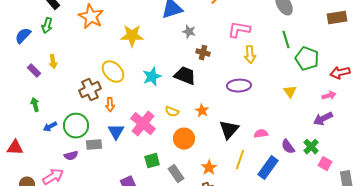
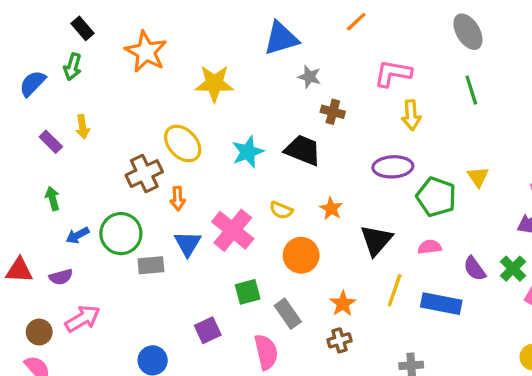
green pentagon: (307, 59) -> (436, 197), moved
purple semicircle: (71, 156) -> (61, 277), moved
blue rectangle: (268, 168) -> (441, 304), turned 65

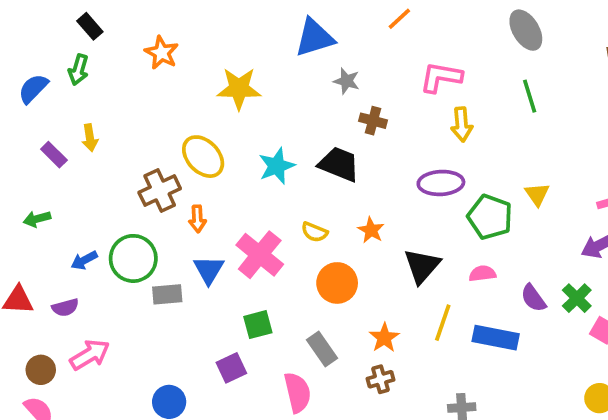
orange star: (146, 52) -> (162, 53), size x0.7
green arrow: (53, 199) -> (37, 219), moved, turned -90
green square: (248, 292) -> (258, 325), moved

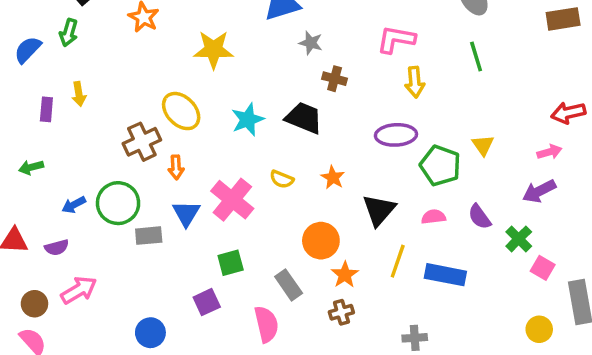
purple rectangle: (54, 155) -> (46, 109), turned 50
orange circle: (337, 283) -> (321, 241), moved
purple semicircle: (533, 298) -> (480, 217), moved

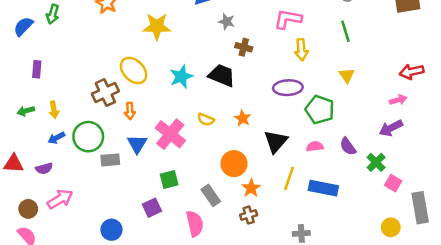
yellow arrow: (79, 94) -> (54, 110), moved
yellow triangle: (483, 145) -> (347, 75), moved

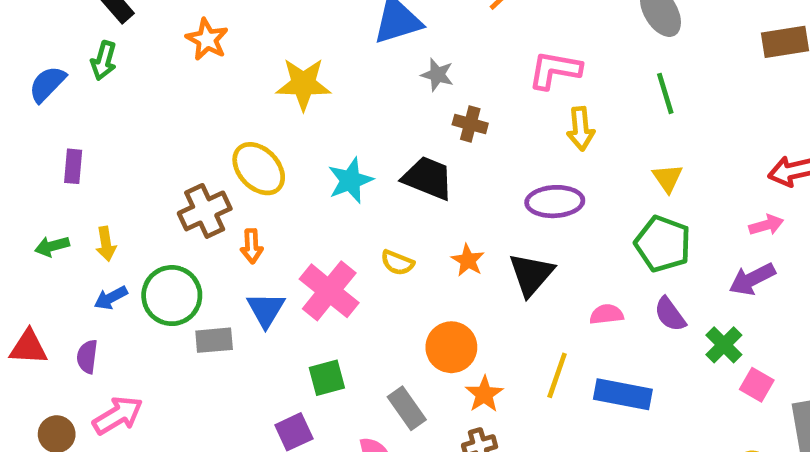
green pentagon: (320, 110) -> (663, 244), moved
black triangle: (276, 142) -> (531, 274), moved
purple semicircle: (44, 168) -> (87, 357), turned 112

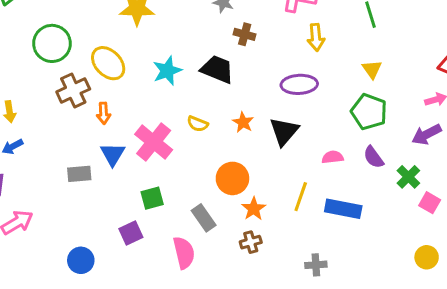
green circle: (172, 296) -> (52, 43), moved

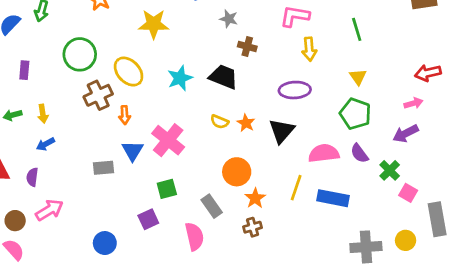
yellow semicircle: (198, 124) -> (220, 122), moved
pink semicircle: (333, 157) -> (324, 153), size x1.6
gray cross: (316, 265) -> (366, 247), moved, size x1.6

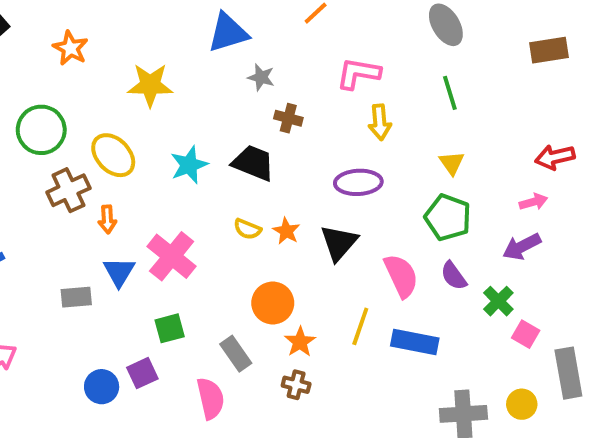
pink semicircle: (324, 153) -> (401, 276), turned 72
brown cross: (253, 227) -> (296, 385), turned 30
blue circle: (105, 243) -> (102, 387), moved

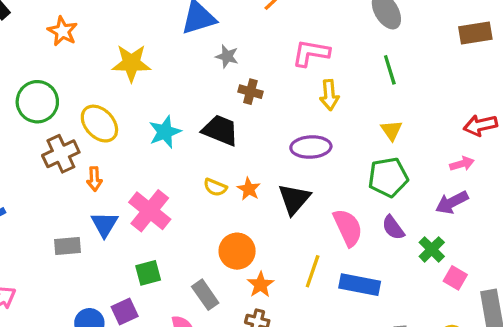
green pentagon: (448, 217) -> (388, 177), turned -30

